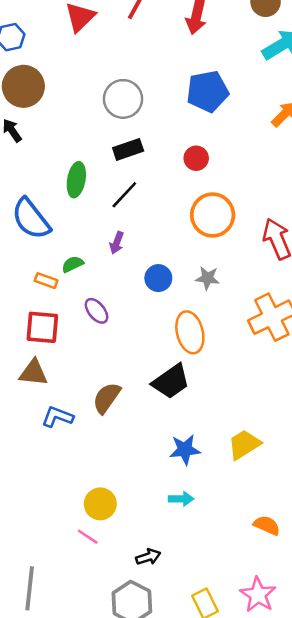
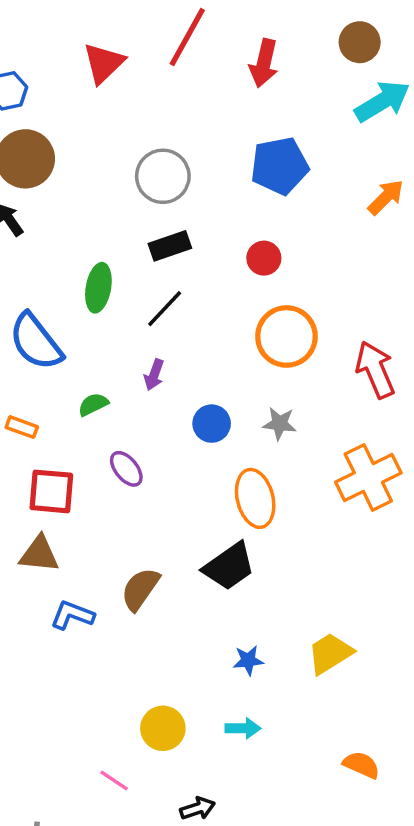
orange rectangle: (46, 281) -> (22, 427), moved
blue star: (185, 450) -> (248, 660), size x0.7
yellow circle: (100, 504) -> (163, 728), moved

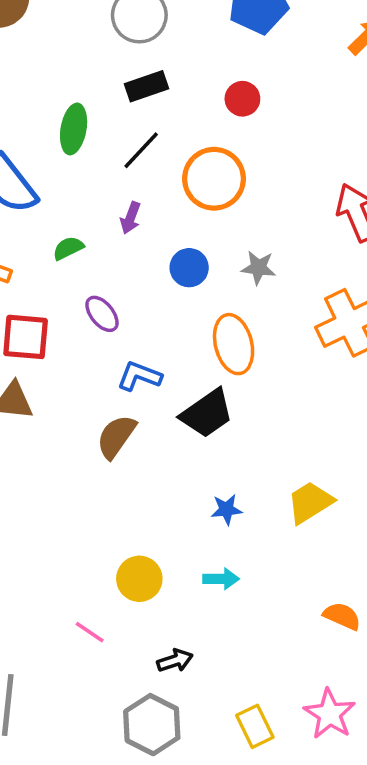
orange circle: (286, 336) -> (214, 179), moved
blue L-shape: (72, 615) -> (139, 376), moved

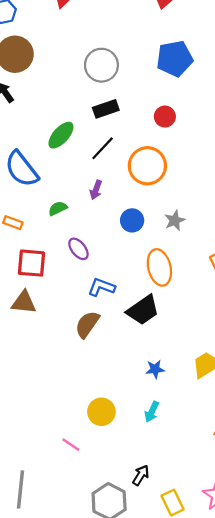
green ellipse: (74, 129) -> (61, 135), turned 32
gray star: (258, 268) -> (175, 220), turned -30
cyan arrow: (221, 579) -> (152, 412), turned 115
black arrow: (175, 661) -> (141, 475), moved, turned -40

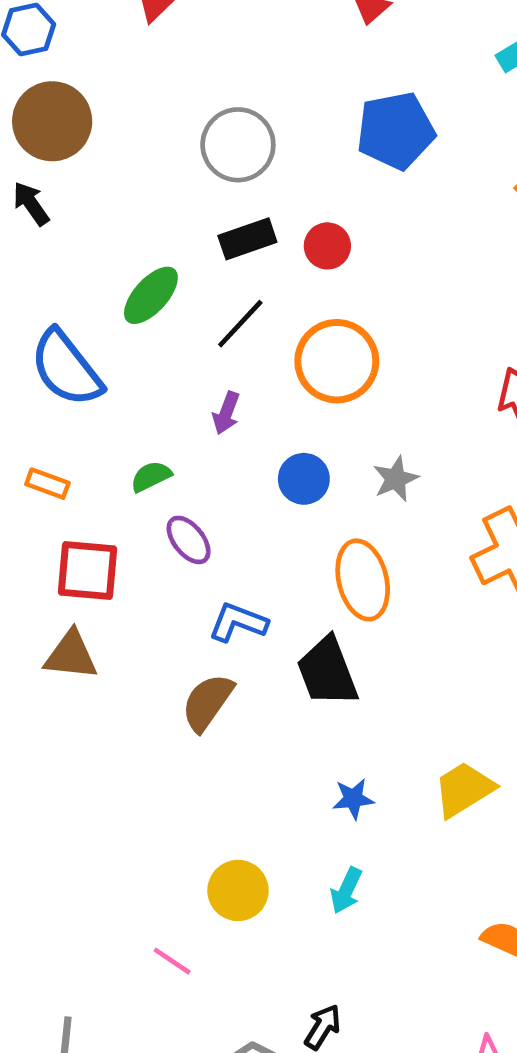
red circle: (165, 117) -> (327, 246), moved
green semicircle: (58, 208) -> (151, 476), moved
black trapezoid: (143, 310) -> (327, 672), turned 104

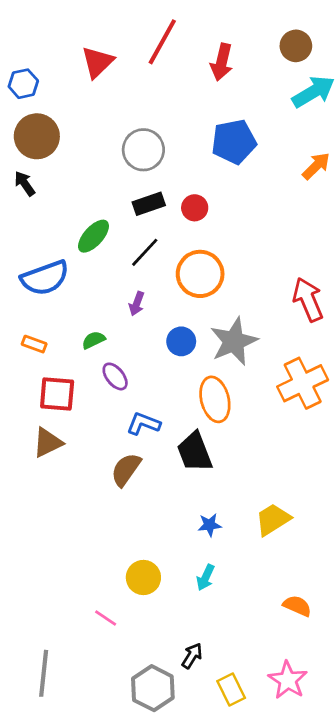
blue semicircle: (66, 368) -> (45, 278), turned -72
gray star: (396, 479) -> (234, 341), size x1.8
brown triangle: (71, 655) -> (48, 443), turned -32

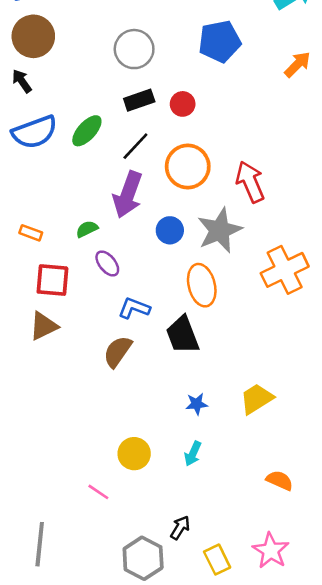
blue semicircle: (45, 278) -> (35, 132), moved
red arrow: (308, 300) -> (250, 182), moved
purple arrow: (137, 304) -> (128, 195), size x2.0

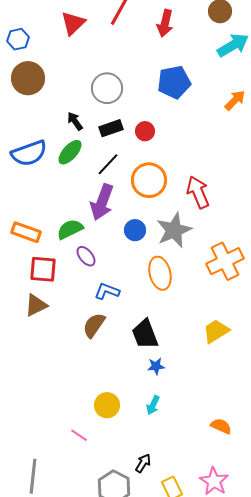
black arrow: (22, 81) -> (75, 121), moved
green semicircle: (87, 229) -> (70, 229), size x1.5
orange rectangle: (31, 233) -> (26, 232), size x1.6
black trapezoid: (183, 335) -> (145, 334), moved
yellow trapezoid: (257, 399) -> (216, 331), moved

